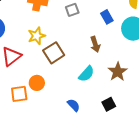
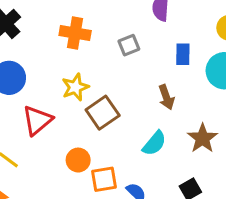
blue rectangle: (107, 17) -> (183, 54), turned 32
orange square: (19, 94) -> (104, 179), moved

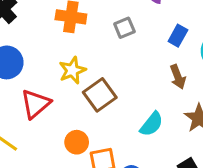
blue rectangle: (183, 54) -> (178, 36), turned 30
brown arrow: (166, 97) -> (178, 77), moved

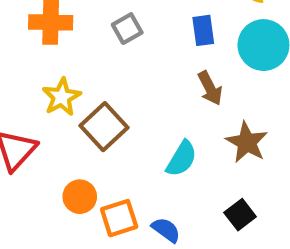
blue rectangle: (178, 36) -> (203, 30), turned -30

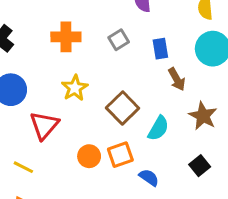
blue rectangle: (203, 30) -> (160, 49), moved
brown square: (104, 127) -> (123, 108), moved
orange square: (119, 218) -> (120, 155), moved

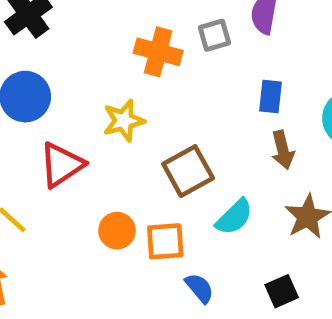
orange cross: (66, 37) -> (158, 52), moved
gray square: (119, 40) -> (214, 35), moved

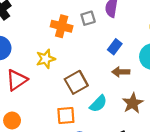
blue rectangle: (270, 96) -> (115, 47), turned 32
brown arrow: (283, 150) -> (121, 72), turned 105
orange circle: (117, 231) -> (12, 120), moved

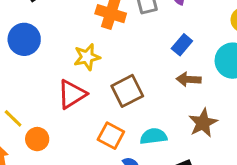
red triangle: (17, 80) -> (72, 94), moved
cyan semicircle: (98, 104) -> (154, 136), moved, turned -144
orange square: (66, 116) -> (111, 136), turned 30

